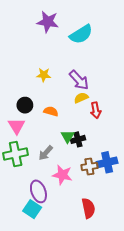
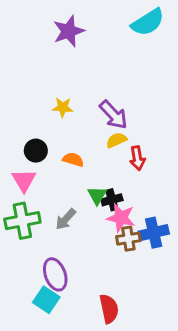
purple star: (48, 22) -> (69, 31), turned -30
cyan semicircle: (81, 34) -> (148, 22), moved
pink star: (62, 175) -> (121, 218), moved
red semicircle: (88, 208) -> (109, 309), moved

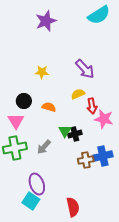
purple arrow: (113, 115) -> (85, 69), moved
pink star: (121, 218) -> (104, 119), moved

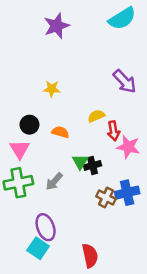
purple arrow: (85, 69) -> (125, 81), moved
brown cross: (86, 160) -> (106, 198), turned 35

